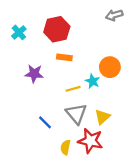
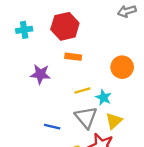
cyan cross: (19, 32) -> (24, 30), turned 32
cyan star: (93, 81) -> (103, 97), moved
blue line: (45, 122) -> (52, 127), turned -32

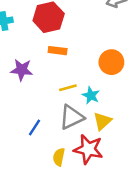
gray triangle: (86, 117) -> (72, 117), turned 45
blue line: (52, 127) -> (34, 127), turned -70

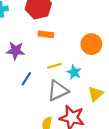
yellow triangle: (102, 121) -> (96, 94), moved
blue line: (34, 127) -> (26, 79), moved

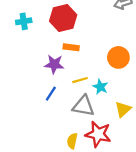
purple star: (16, 51) -> (54, 64), moved
gray triangle: (58, 91) -> (83, 106), turned 35

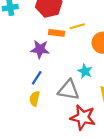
yellow line: (80, 80) -> (77, 26), moved
yellow semicircle: (72, 141) -> (34, 99), moved

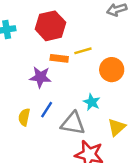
blue line: (37, 78) -> (47, 110), moved
yellow semicircle: (34, 99) -> (24, 117), moved

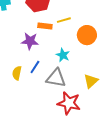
cyan star: (92, 102) -> (63, 55), moved

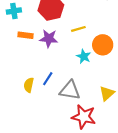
orange rectangle: (45, 26) -> (26, 35), moved
purple star: (30, 41) -> (49, 38), moved
cyan star: (63, 55) -> (84, 56), moved

